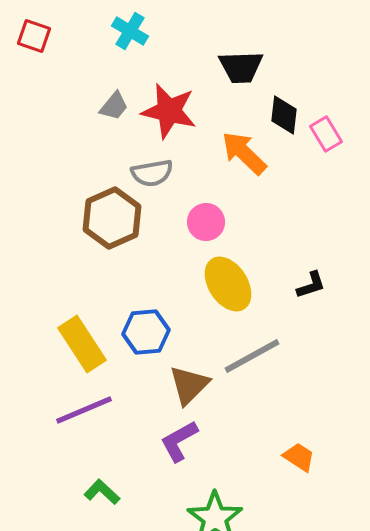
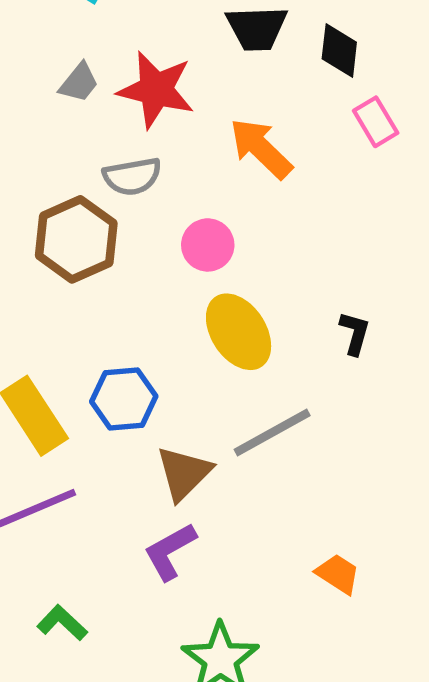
black diamond: (284, 115) -> (339, 50), moved
black L-shape: (311, 285) -> (355, 333), turned -56

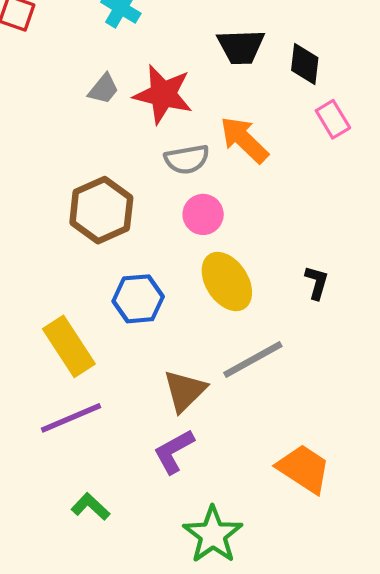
gray semicircle: (132, 176) -> (187, 159), moved
blue hexagon: (124, 399) -> (138, 299), moved
orange trapezoid: (338, 574) -> (304, 469), size x1.6

